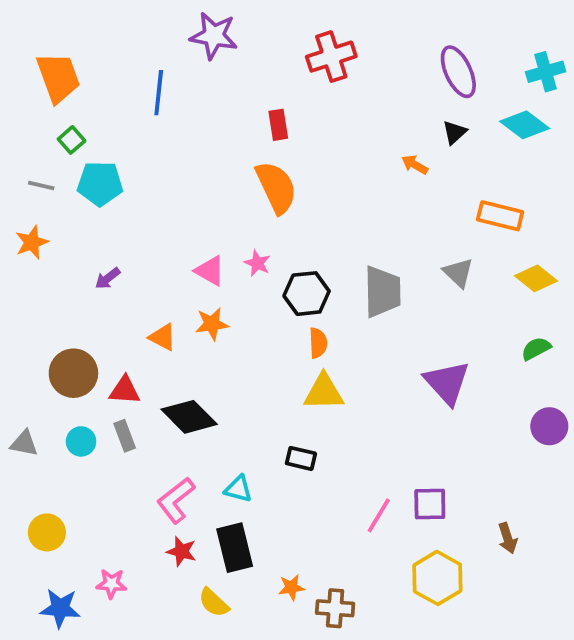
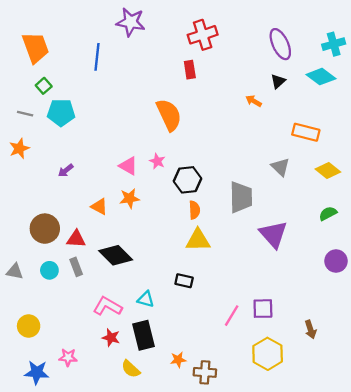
red rectangle: (278, 125) -> (190, 70), moved
gray trapezoid: (382, 292) -> (241, 197), moved
pink L-shape: (176, 500) -> (107, 306), turned 68

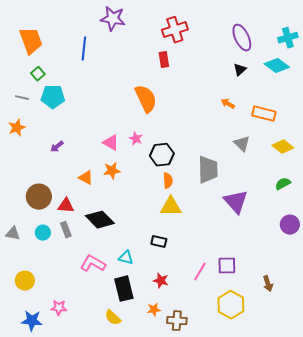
orange arrow: (254, 101) -> (228, 104), moved
red star: (111, 338) -> (161, 281), moved

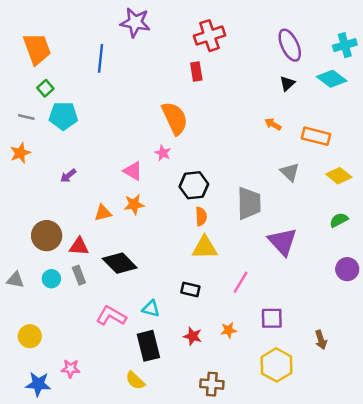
pink star: (136, 139) -> (163, 153), moved
orange triangle: (86, 178) -> (103, 213), turned -42
pink line: (200, 272) -> (241, 282), moved
orange star: (154, 310) -> (229, 330), moved

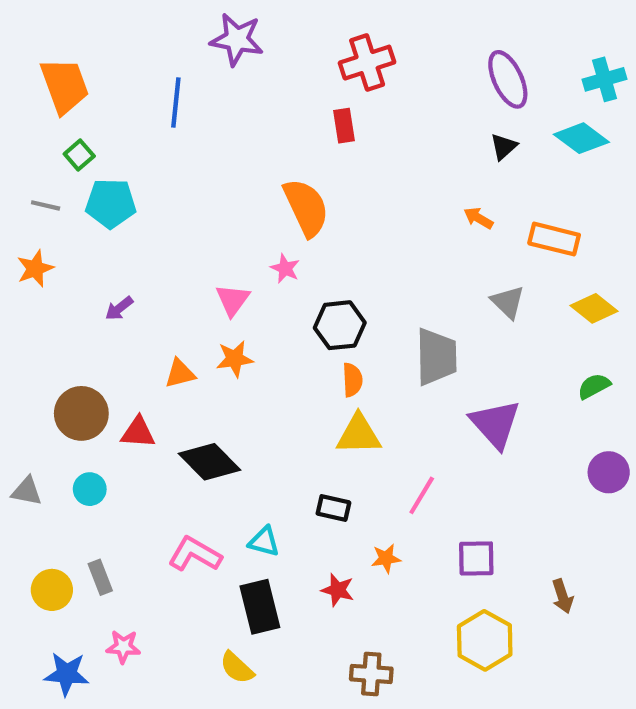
pink triangle: (133, 171) -> (233, 300), turned 36
gray rectangle: (79, 275) -> (100, 577), moved
orange star: (229, 330) -> (386, 558), moved

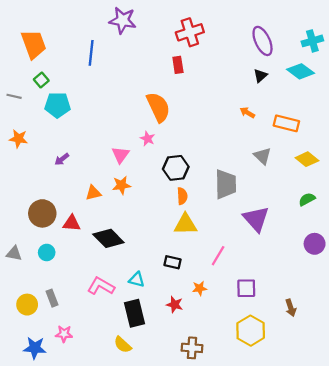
gray line: (46, 205) -> (14, 96), moved
orange star: (35, 268) -> (18, 139), turned 30

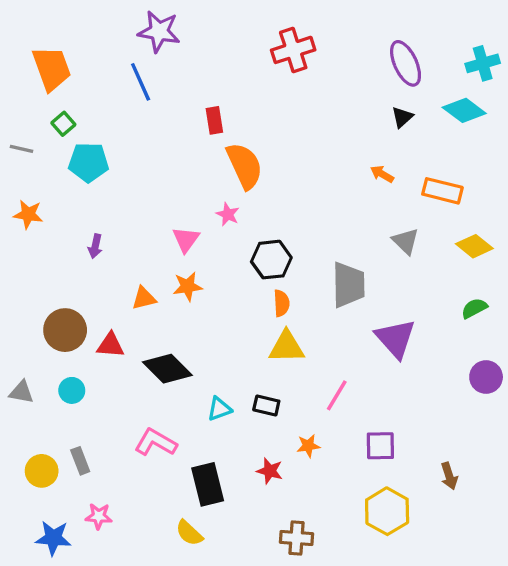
purple star: (123, 20) -> (159, 32), moved
blue line: (91, 53) -> (141, 82), turned -30
red rectangle: (178, 65) -> (214, 120), moved
purple arrow: (62, 159) -> (95, 246), turned -40
cyan triangle: (137, 280) -> (219, 409), moved, turned -35

